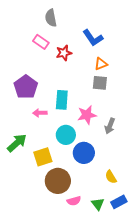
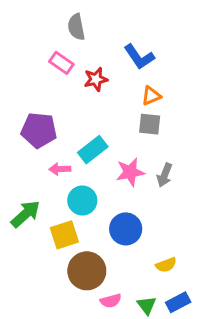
purple pentagon: (26, 87) -> (39, 130), turned -30
cyan rectangle: (62, 100) -> (93, 150), turned 48
gray arrow: (110, 126) -> (165, 175), moved
cyan circle: (66, 135) -> (82, 200), moved
yellow semicircle: (111, 177) -> (166, 265), turned -80

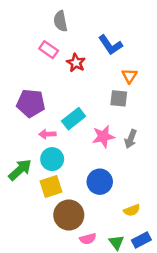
red star: (96, 79) -> (76, 63), turned -30
orange triangle: (151, 96) -> (129, 76), moved, turned -35
cyan circle: (82, 200) -> (52, 159), moved

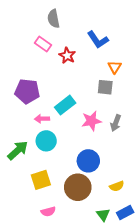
yellow square: (51, 186) -> (41, 180), moved
brown circle: (69, 215) -> (78, 187), moved
pink semicircle: (88, 239) -> (48, 211), moved

